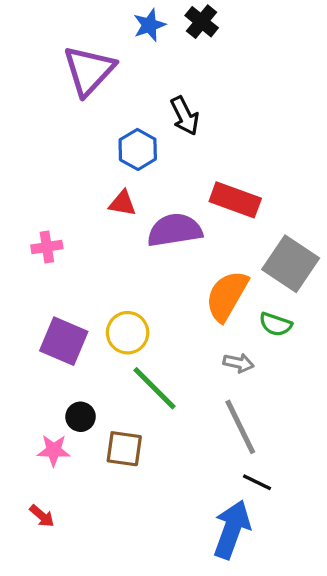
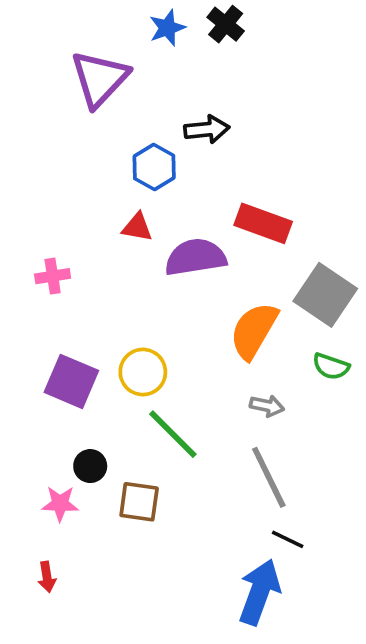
black arrow: (185, 116) -> (207, 129), turned -69
green semicircle: (276, 324) -> (331, 366), moved
red arrow: (42, 516) -> (47, 577), turned 40

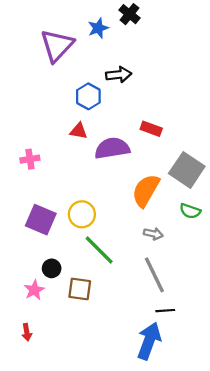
blue star: (167, 28) -> (98, 28), moved
red rectangle: (263, 223) -> (151, 129), size x0.7
pink star: (60, 504) -> (34, 290), turned -30
black line: (288, 539) -> (165, 311), turned -30

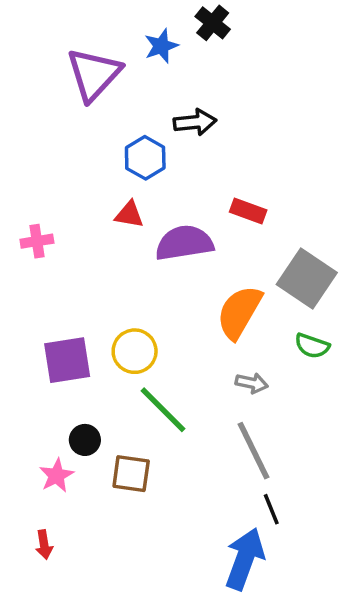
pink cross: (30, 159) -> (37, 241), moved
purple square: (41, 220) -> (67, 360), turned -32
black line: (165, 311) -> (271, 509), turned 72

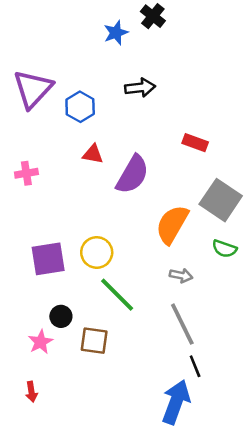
purple triangle: (94, 74) -> (33, 89), moved
blue hexagon: (145, 158) -> (80, 107), moved
red rectangle: (248, 211) -> (195, 143), moved
purple semicircle: (184, 243) -> (132, 175), turned 129

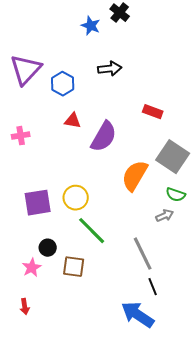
blue star: (116, 33) -> (91, 26), turned -30
gray arrow: (181, 275) -> (165, 216), moved, turned -36
blue arrow: (176, 402) -> (138, 315), turned -76

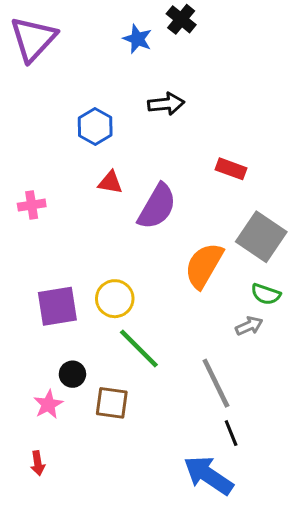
purple triangle: (26, 70) -> (33, 39), moved

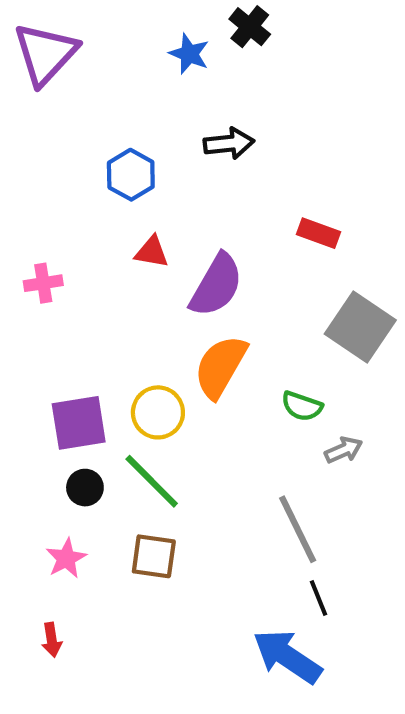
orange semicircle: (204, 265) -> (221, 367), moved
green semicircle: (266, 294) -> (302, 406), moved
green line: (139, 348) -> (152, 481), moved
black circle: (72, 374) -> (85, 488), moved

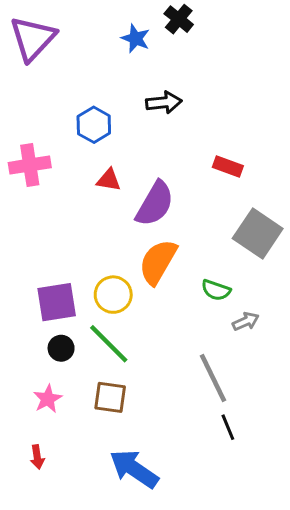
pink cross: (43, 283) -> (30, 165), moved, size x1.5
blue arrow: (287, 656) -> (134, 469), moved

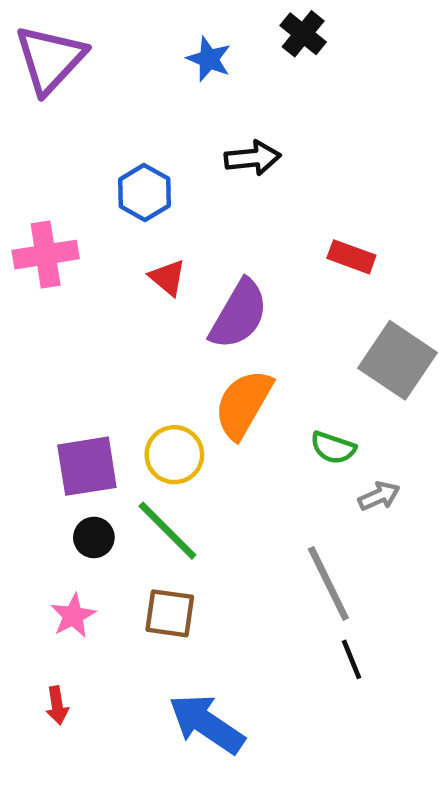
black cross: (179, 19) -> (303, 34), moved
red triangle: (109, 180) -> (167, 278), turned 30

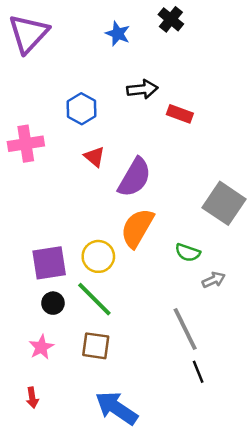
red rectangle: (351, 257) -> (180, 114), moved

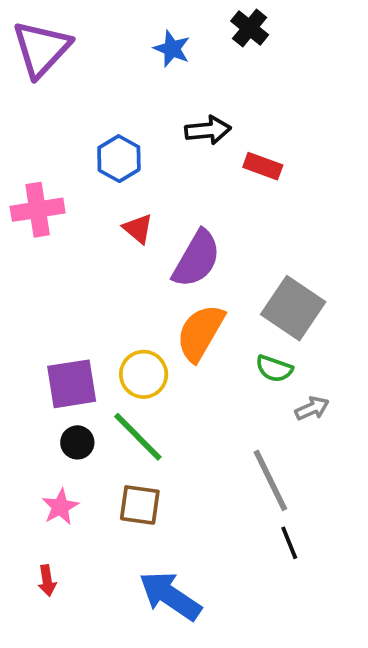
gray square: (224, 203) -> (293, 308), moved

